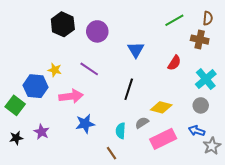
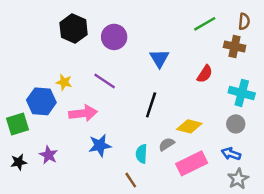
cyan cross: (206, 79) -> (242, 93), turned -35
green square: (15, 105) -> (18, 124), turned 36
gray star: (212, 146) -> (238, 179), moved

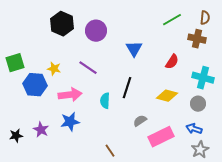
green square: (18, 124) -> (15, 63), moved
yellow diamond: (189, 126) -> (167, 96), moved
blue star: (100, 145) -> (70, 122), moved
cyan semicircle: (142, 154) -> (105, 101), moved

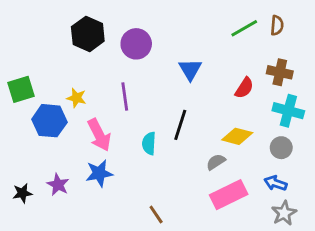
brown semicircle: (205, 18) -> (277, 25), moved
brown cross: (197, 39) -> (280, 72), moved
purple line: (88, 68) -> (125, 96), turned 48
pink arrow: (70, 95) -> (99, 135), turned 70
gray semicircle: (140, 121) -> (216, 162), moved

